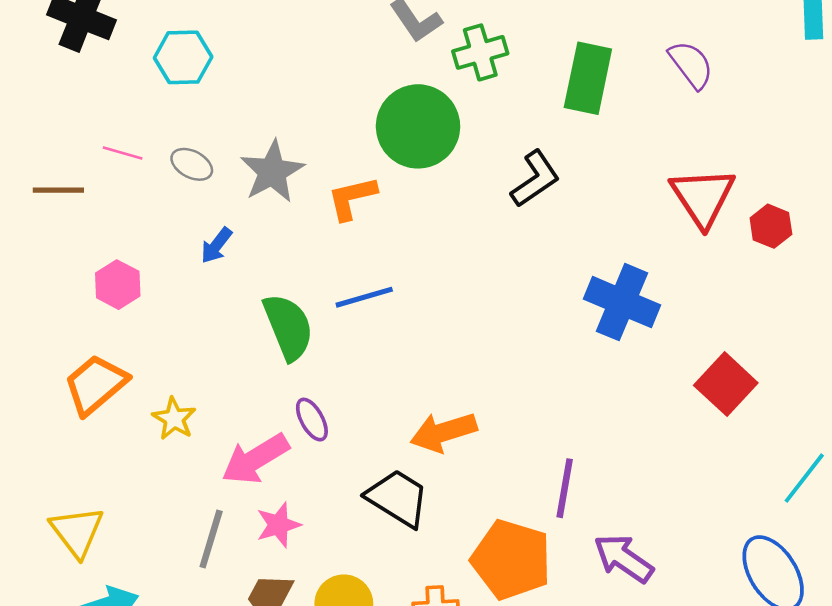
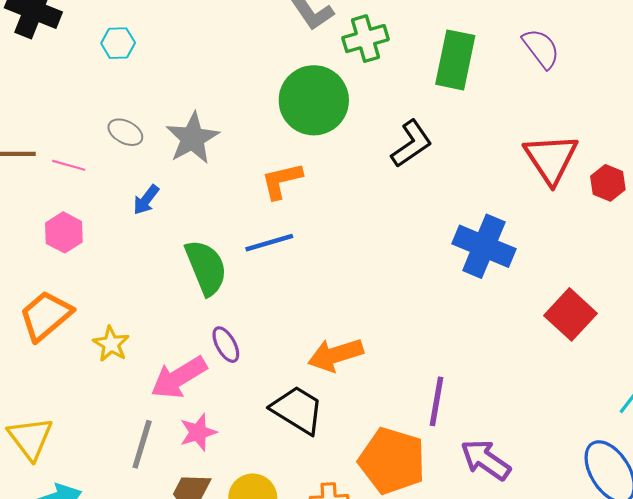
cyan hexagon: (183, 57) -> (118, 43), size x0.7
pink line: (123, 153) -> (69, 165), moved
orange L-shape: (352, 198) -> (282, 181), moved

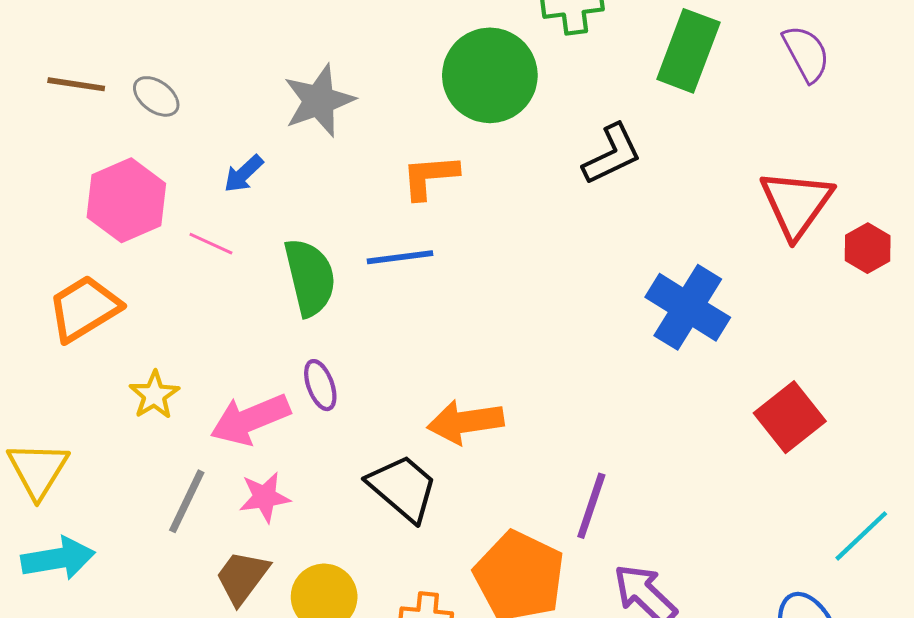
gray ellipse: (125, 132) -> (156, 96), moved
pink line: (69, 165) -> (211, 244), moved
pink hexagon: (64, 232) -> (126, 200), size x1.5
yellow star: (111, 344) -> (154, 395), moved

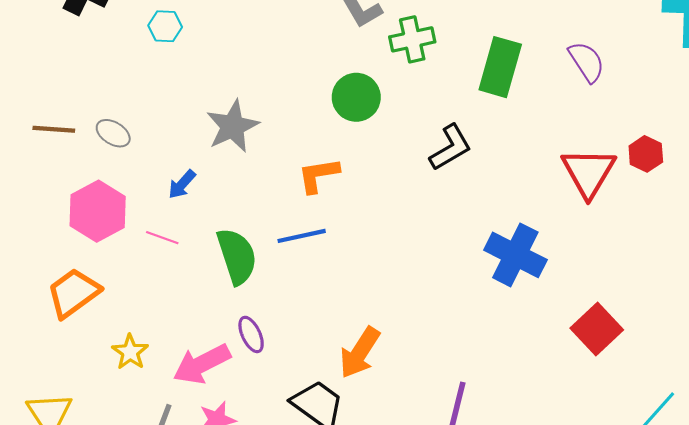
green circle: (490, 75) -> (356, 97), size x0.7
red hexagon: (868, 248) -> (646, 154), moved
orange arrow: (465, 422) -> (360, 353), turned -44

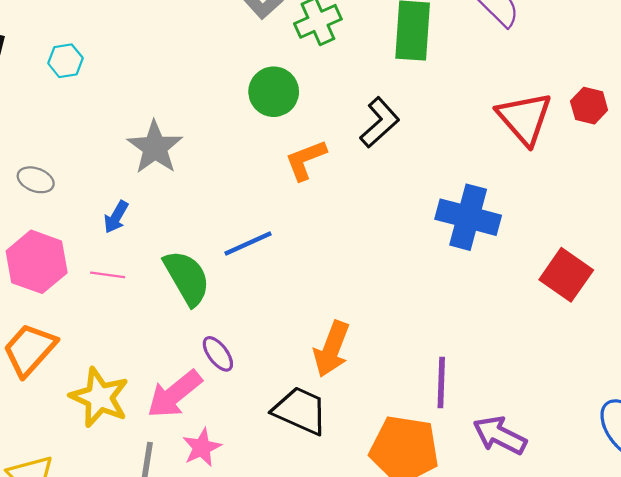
red hexagon: (646, 154) -> (589, 106), moved
orange L-shape: (318, 175) -> (306, 160), moved
yellow star: (130, 352) -> (99, 397), size x1.6

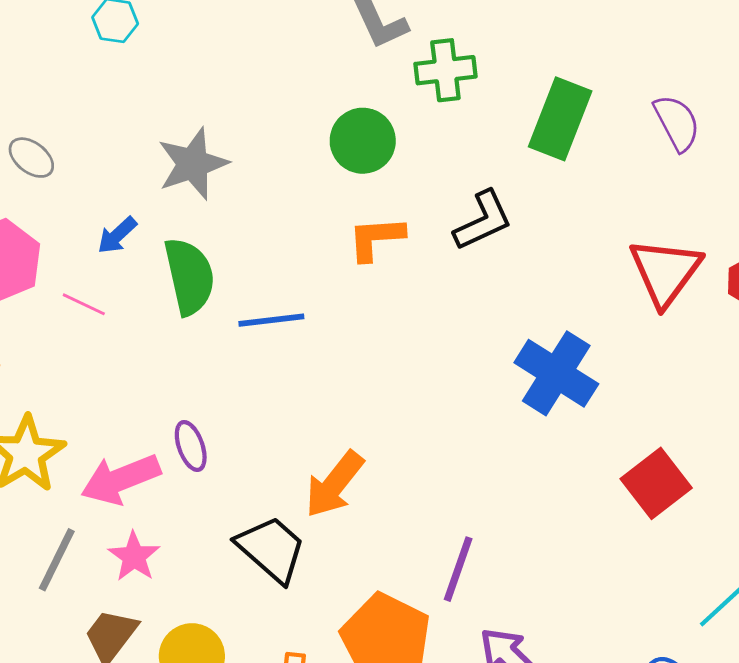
green semicircle: (187, 278) -> (189, 276), moved
pink star: (202, 448) -> (134, 557), turned -30

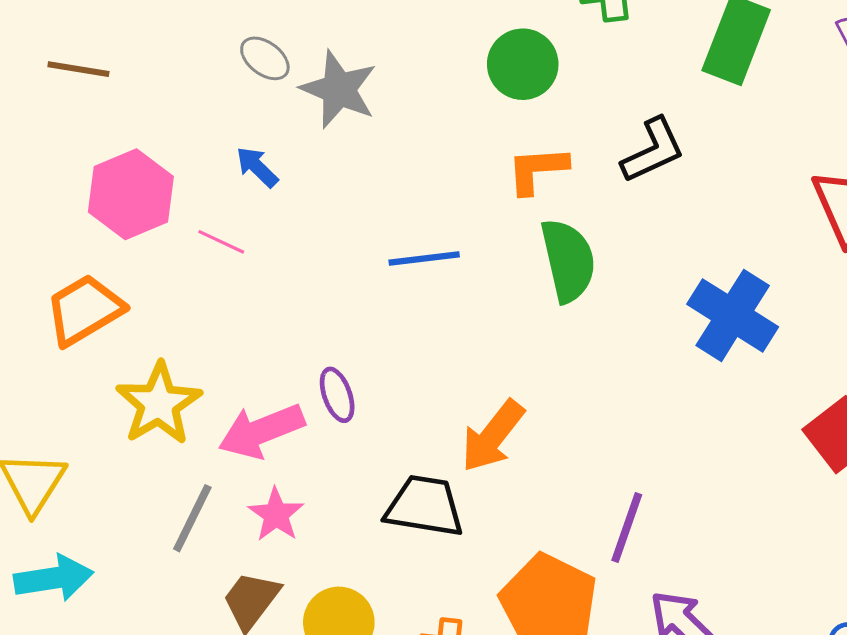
gray ellipse: (31, 158) -> (265, 58), moved
gray star: (193, 164) -> (339, 89), turned -30
blue arrow: (117, 235) -> (257, 167), turned 87
green semicircle: (189, 276) -> (568, 260), moved
black trapezoid: (271, 549) -> (425, 506), turned -32

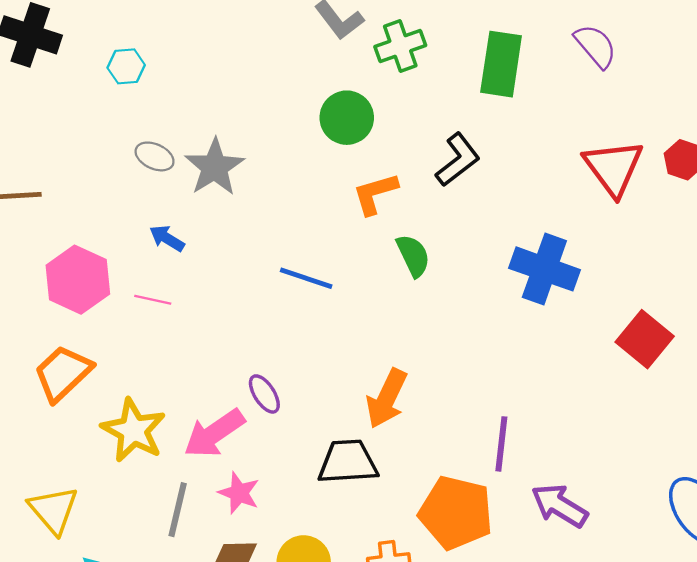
gray star: (339, 89) -> (215, 167), turned 30
blue line: (424, 258) -> (306, 278), turned 38
green semicircle: (568, 260) -> (413, 256), size x0.7

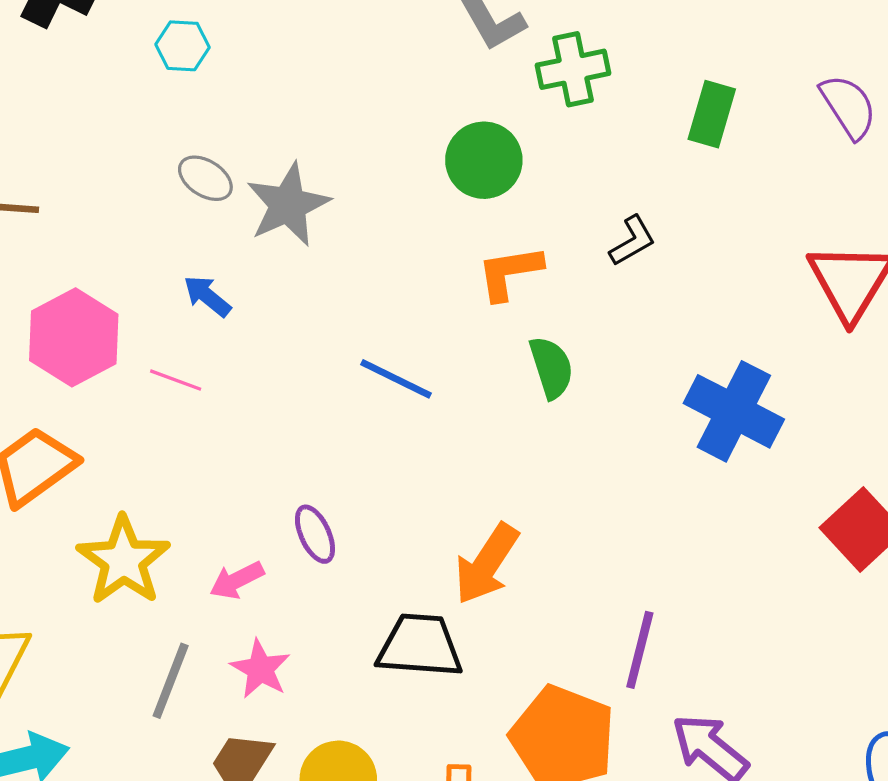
green rectangle: (501, 64) -> (712, 114), size x0.7
black L-shape: (458, 160) -> (632, 241), size x0.7
pink arrow: (214, 433) -> (237, 580), size x0.6

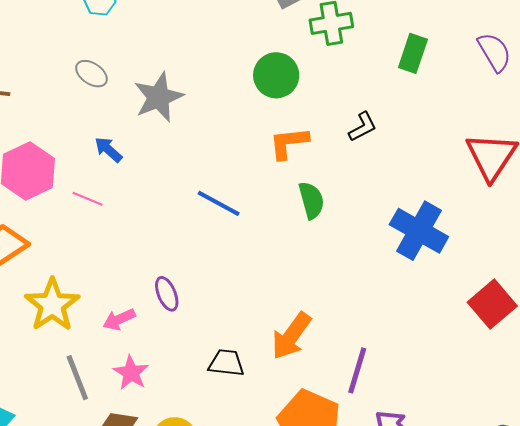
gray ellipse: (205, 178) -> (91, 74), moved
orange arrow: (487, 564) -> (291, 336), moved
black trapezoid: (420, 646) -> (226, 363), size x0.7
gray line: (171, 681) -> (77, 378), turned -45

